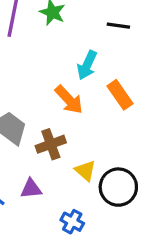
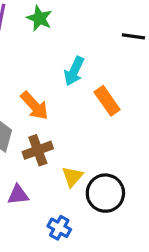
black line: (118, 26) -> (133, 36), moved
orange arrow: (69, 100) -> (35, 106), moved
yellow triangle: (85, 171) -> (72, 177), turned 30

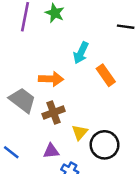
orange arrow: (35, 106) -> (51, 79), turned -45
purple triangle: (18, 195) -> (51, 151), moved

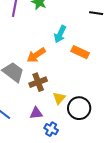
orange rectangle: (106, 75) -> (80, 52), turned -30
orange arrow: (51, 79) -> (36, 55), turned 144

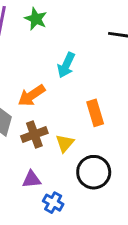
orange rectangle: (80, 52) -> (95, 113), moved, turned 48
yellow triangle: (59, 98) -> (65, 143), moved

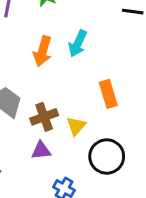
orange arrow: (31, 95) -> (43, 51), moved, turned -40
purple triangle: (31, 179) -> (41, 150), moved

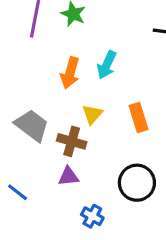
brown cross: (44, 117) -> (72, 141), turned 36
yellow triangle: (76, 126) -> (92, 114), moved

